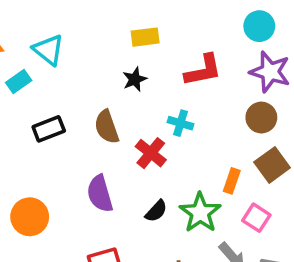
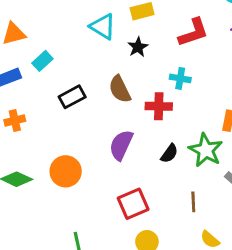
cyan triangle: (48, 50) -> (103, 27), moved
red cross: (151, 153) -> (159, 106), turned -30
purple semicircle: (100, 194) -> (121, 145), turned 48

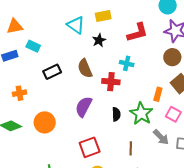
cyan rectangle: (42, 61) -> (33, 46), turned 64
orange cross: (15, 120) -> (20, 93), moved
black semicircle: (169, 153) -> (116, 114), turned -40

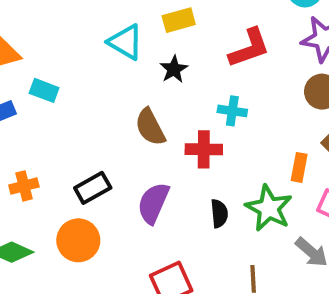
black rectangle: (52, 72) -> (93, 188), moved

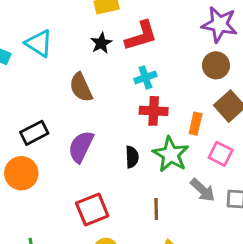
cyan triangle: (126, 42) -> (39, 43), moved
red L-shape: (249, 48) -> (141, 36), moved
cyan cross: (232, 111) -> (145, 77), turned -30
red cross: (204, 149) -> (154, 111), moved

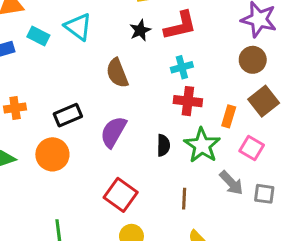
red square: (92, 209) -> (121, 195), turned -36

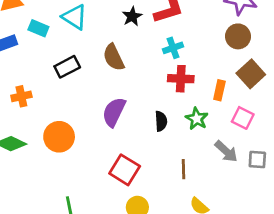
black rectangle: (68, 115) -> (67, 67), moved
green star: (202, 145) -> (197, 119), size x0.7

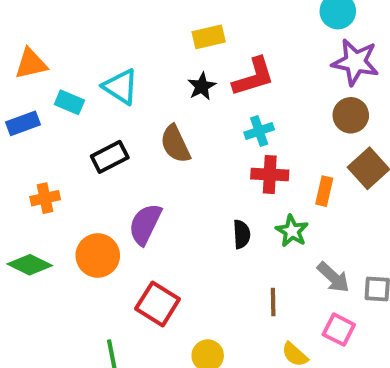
purple semicircle: (114, 112) -> (145, 224), moved
pink square: (243, 118) -> (339, 330), moved
red square: (125, 170) -> (158, 304), moved

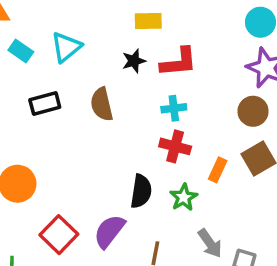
cyan triangle: (121, 87) -> (66, 47), turned 36
purple semicircle: (145, 224) -> (109, 231), moved
black semicircle: (242, 234) -> (141, 191), size x1.4

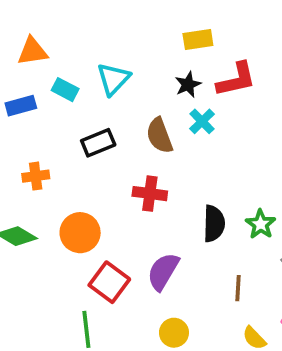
cyan cross: (174, 108) -> (202, 121), moved, turned -30
red cross: (175, 146) -> (150, 194), moved
purple semicircle: (109, 231) -> (163, 271), moved
red square: (59, 235) -> (109, 282), moved

